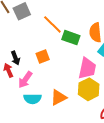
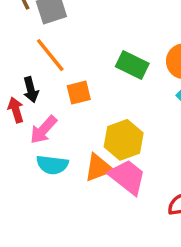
orange line: (52, 24) -> (50, 55), moved
pink trapezoid: (87, 68) -> (127, 177), moved, turned -70
yellow hexagon: (89, 89) -> (124, 140), moved

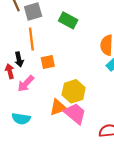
orange line: (50, 55) -> (31, 39), turned 30
green rectangle: (132, 65) -> (68, 20), moved
cyan semicircle: (52, 165) -> (21, 119), moved

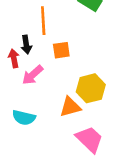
pink trapezoid: (75, 113) -> (89, 139), moved

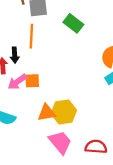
orange square: (61, 50) -> (32, 81), moved
yellow hexagon: (91, 88) -> (64, 112), moved

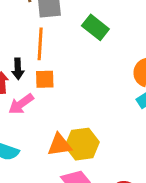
orange square: (32, 81) -> (45, 79), moved

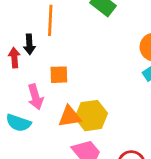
orange square: (45, 79) -> (59, 75), moved
pink arrow: (21, 104) -> (35, 97), moved, turned -70

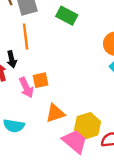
pink arrow: (35, 97) -> (26, 88), moved
yellow hexagon: (91, 116) -> (88, 126), moved

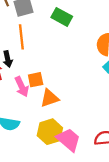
orange triangle: (55, 113) -> (50, 98), moved
yellow hexagon: (88, 126) -> (50, 132), moved

